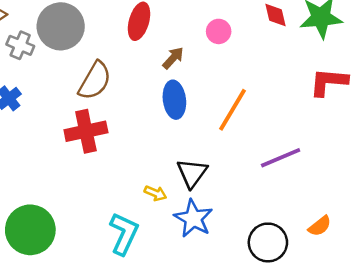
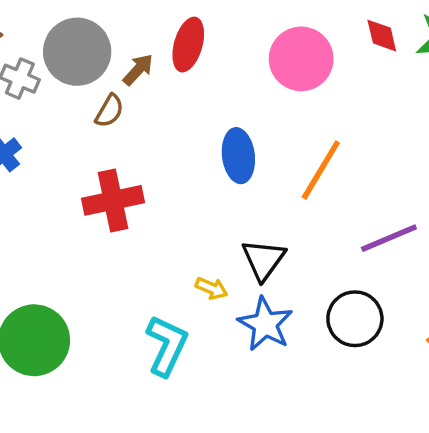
pink circle: (219, 31) -> (301, 59), size x1.8
brown arrow: (173, 58) -> (138, 70), moved
brown semicircle: (95, 81) -> (109, 111), moved, size x0.6
black circle: (268, 242) -> (355, 319), moved

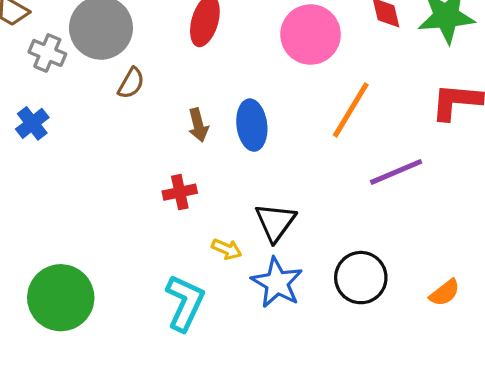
brown arrow: (138, 70) -> (198, 125), moved, turned 124
orange line: (321, 170) -> (351, 110), moved
red cross: (113, 200) -> (180, 192), moved, size x0.6
purple line: (389, 238) -> (396, 172), moved

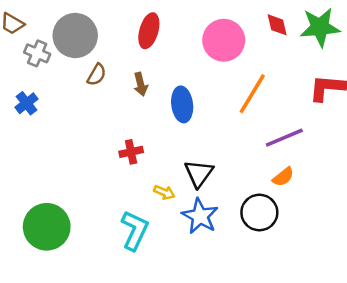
brown arrow: (198, 125) -> (141, 84), moved
orange semicircle: (445, 293) -> (283, 177), moved

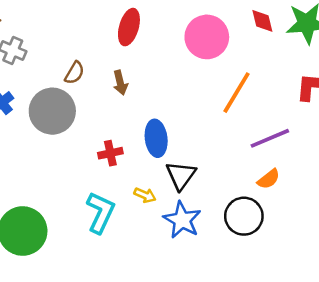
gray circle: (75, 35) -> (52, 111), moved
blue ellipse: (182, 104) -> (156, 138), moved
cyan L-shape: (135, 230) -> (100, 212), moved

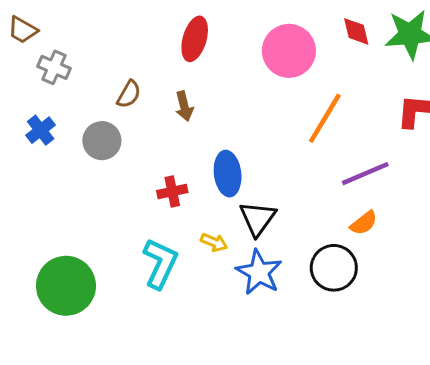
gray circle: (52, 111) -> (102, 141), size x0.7

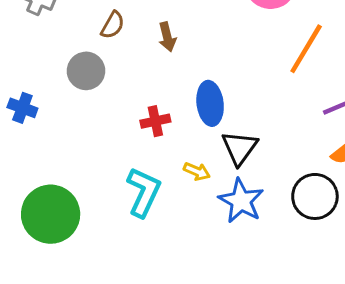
blue cross: (41, 130) -> (22, 108), moved, turned -32

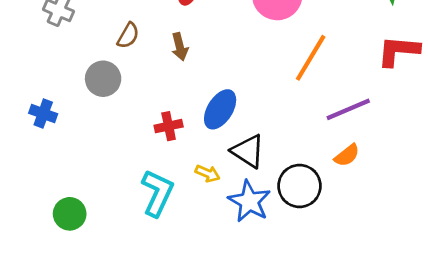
blue ellipse: (210, 103) -> (220, 109), turned 39
black triangle: (240, 148) -> (248, 151), turned -33
black circle: (315, 196) -> (299, 186), moved
green circle: (51, 214) -> (70, 214), size x0.6

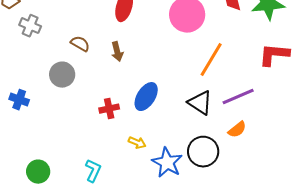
brown semicircle: (128, 36) -> (80, 44), turned -90
black triangle: (248, 151) -> (200, 103), moved
cyan L-shape: (157, 193) -> (93, 171), moved, size x0.7

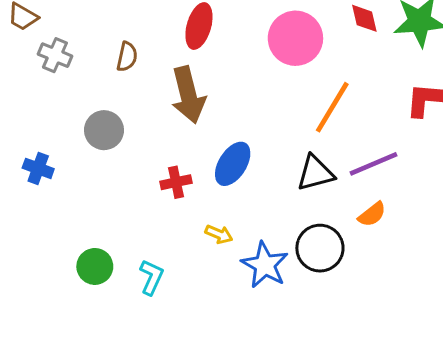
brown semicircle: (80, 44) -> (127, 57), moved, turned 72
brown arrow: (117, 52) -> (188, 95), size x1.8
black triangle: (200, 103) -> (315, 173), turned -48
green circle: (38, 172) -> (95, 266), moved

